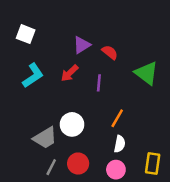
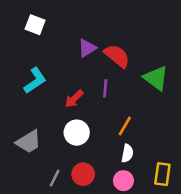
white square: (26, 34) -> (35, 25), moved
red semicircle: (110, 52) -> (117, 56), size x1.5
red arrow: (70, 73) -> (74, 99), moved
gray trapezoid: (45, 138) -> (29, 142), moved

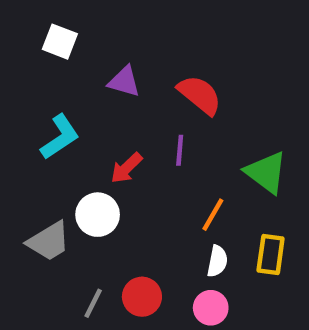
purple triangle: (87, 48) -> (124, 82), moved, turned 48
green triangle: (156, 78) -> (266, 172), moved
white circle: (77, 133) -> (98, 215), moved
yellow rectangle: (162, 174) -> (271, 255), moved

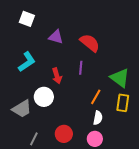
red arrow: (126, 168) -> (57, 76), turned -63
yellow rectangle: (271, 255) -> (123, 103), moved
gray line: (93, 303) -> (34, 139), moved

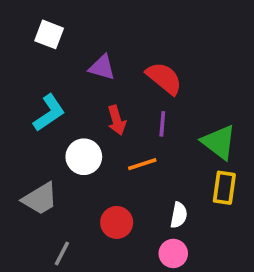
purple line: (81, 68) -> (162, 124), moved
red arrow: (57, 76) -> (117, 120), moved
white circle: (44, 97) -> (84, 157), moved
orange line: (96, 97) -> (142, 164), moved, turned 42
red circle: (64, 134) -> (117, 222), moved

